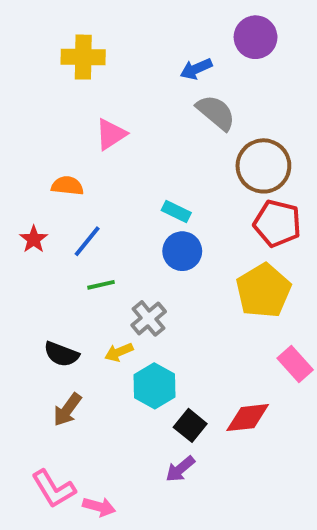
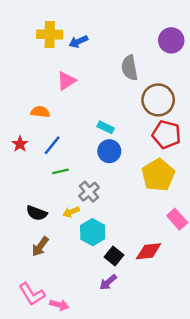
purple circle: (256, 37) -> (171, 40), moved
blue arrow: (196, 69) -> (78, 42), moved
gray semicircle: (216, 112) -> (130, 68), turned -140

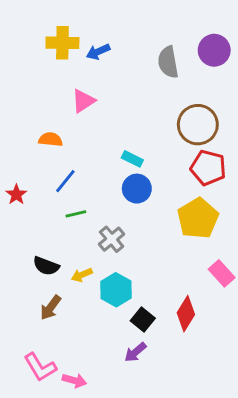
gray semicircle: (130, 68) -> (168, 62), moved
red star: (20, 144) -> (16, 195), moved
yellow arrow: (71, 212) -> (82, 275), moved
red diamond: (149, 251) -> (186, 314), turned -52

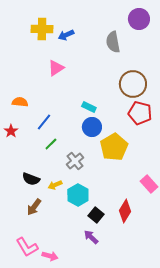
purple circle: (214, 50) -> (139, 19), moved
orange semicircle: (51, 139) -> (20, 102), moved
green line: (76, 214) -> (51, 144), turned -32
yellow pentagon: (198, 218) -> (114, 147), moved
purple arrow: (135, 352) -> (91, 237), turned 84

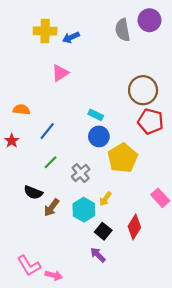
gray semicircle: (113, 42) -> (123, 30), moved
green line: (51, 144) -> (50, 162), moved
yellow arrow: (55, 185) -> (105, 199), moved, turned -32
brown arrow: (34, 207) -> (52, 208), moved

